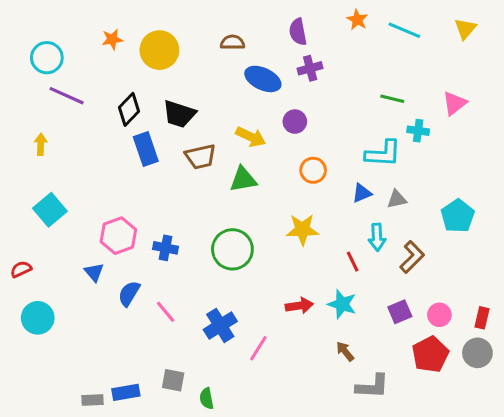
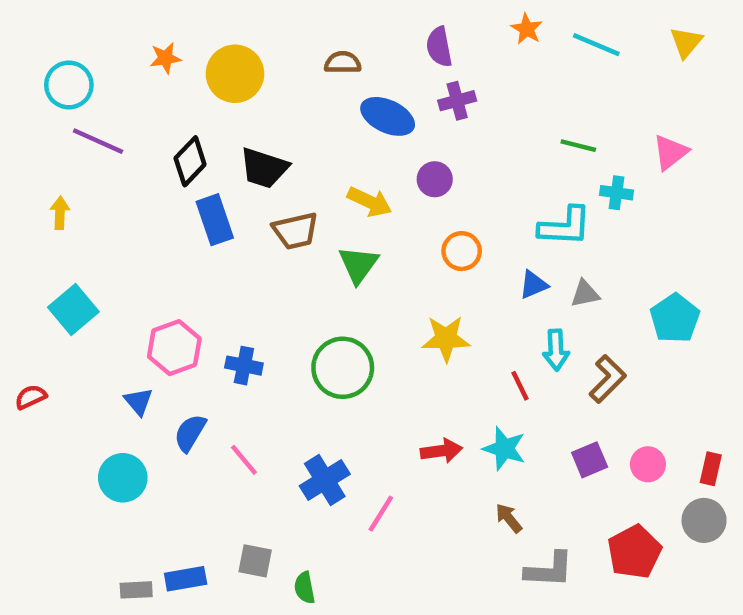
green triangle: (243, 179) -> (358, 265), turned -44
cyan circle: (38, 318) -> (123, 478), moved
red pentagon: (430, 354) -> (634, 552), moved

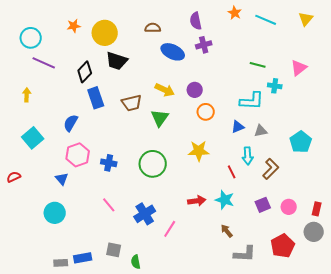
black trapezoid: (264, 168) -> (117, 61), moved
purple circle: (435, 179) -> (195, 90), moved
blue semicircle: (190, 433) -> (71, 123), moved

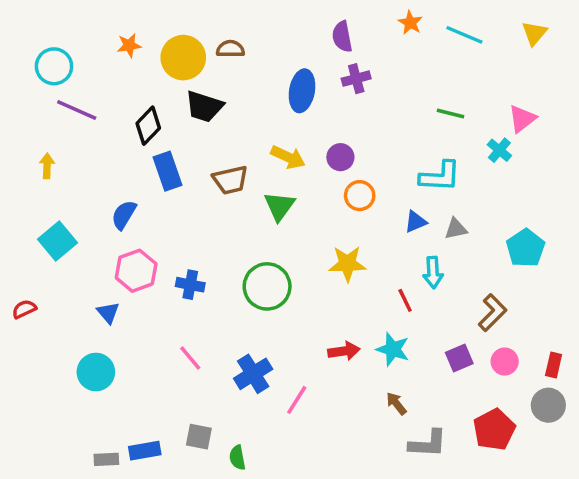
brown semicircle: (153, 28) -> (230, 49), moved
blue ellipse: (173, 52) -> (302, 91), turned 75
cyan cross: (275, 86) -> (499, 150), moved, turned 32
brown L-shape: (271, 169) -> (492, 313), moved

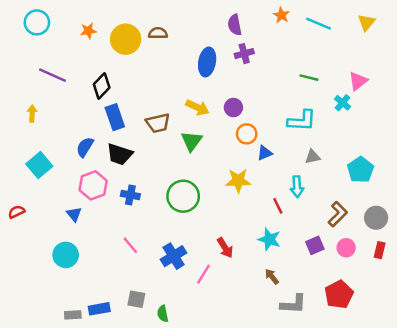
cyan circle: (54, 66) -> (37, 22), moved
black trapezoid: (204, 106) -> (120, 154), moved
blue triangle: (416, 222) -> (265, 153), moved
red arrow: (344, 351) -> (225, 248), moved, turned 66
gray circle: (548, 405) -> (376, 218), moved

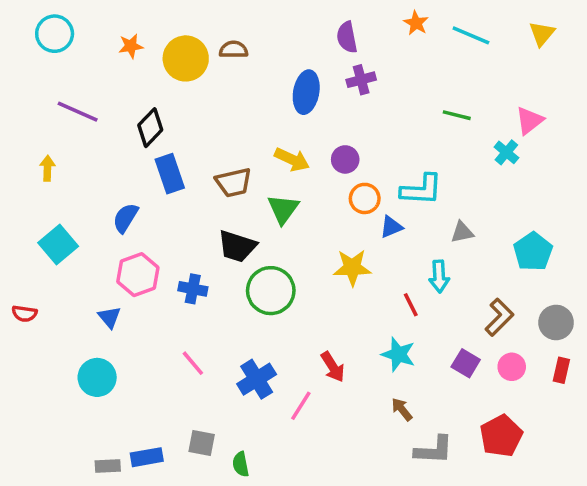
cyan L-shape: (302, 121) -> (421, 190), moved
black trapezoid: (120, 154) -> (237, 246), moved
red semicircle: (17, 212) -> (24, 314), turned -147
purple square: (315, 245) -> (466, 363), turned -36

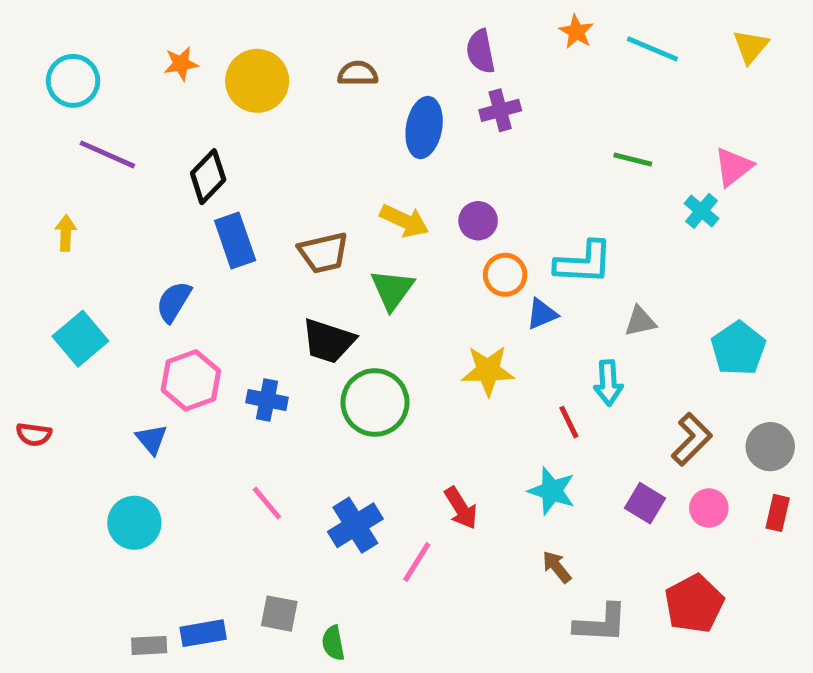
cyan circle: (55, 34) -> (73, 81), moved
brown semicircle: (234, 50) -> (358, 73), moved

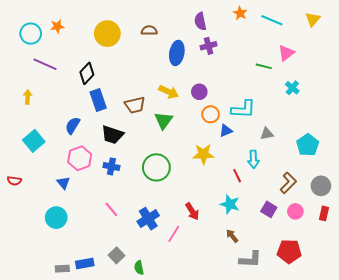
orange star: (181, 64) -> (57, 26), moved
pink triangle: (733, 167) -> (286, 53), moved
black trapezoid: (328, 341) -> (112, 135), moved
red pentagon: (694, 604) -> (289, 251), turned 30
gray square: (279, 614) -> (117, 255), turned 35

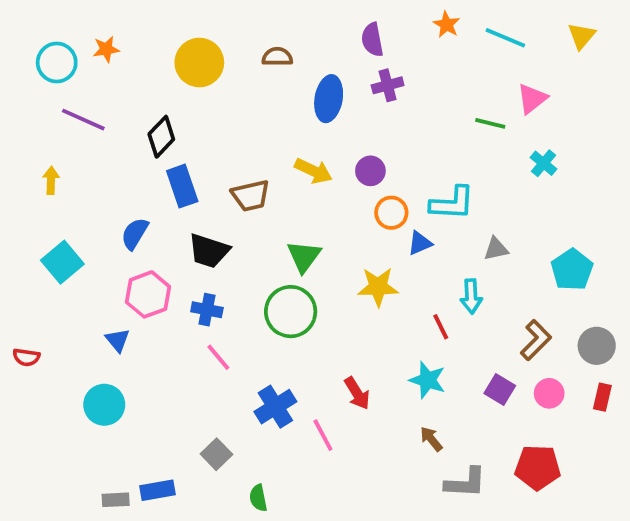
green triangle: (164, 120) -> (304, 256), moved
red semicircle: (14, 181) -> (26, 357), moved
pink line: (111, 209) -> (218, 357), moved
pink line: (174, 234) -> (323, 435), turned -60
gray square: (117, 255) -> (216, 454), moved

